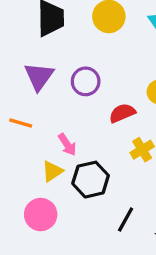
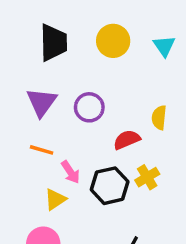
orange line: (21, 123) -> (42, 150), moved
black hexagon: (91, 180) -> (110, 186), moved

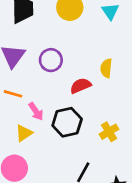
yellow cross: (147, 177) -> (109, 132), moved

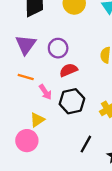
red semicircle: (81, 86) -> (68, 70), moved
yellow triangle: (24, 133) -> (37, 120), moved

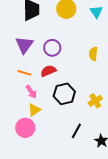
red semicircle: (68, 70) -> (48, 71), moved
pink arrow: (45, 92) -> (31, 92), moved

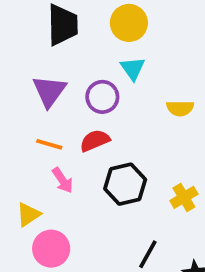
cyan triangle: (96, 12) -> (133, 68), moved
yellow semicircle: (93, 54) -> (180, 108), turned -96
yellow triangle: (34, 110) -> (28, 214), moved

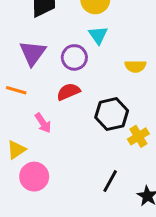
orange line: (49, 144) -> (16, 90), moved
black hexagon: (125, 184) -> (112, 114), moved

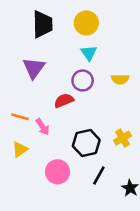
purple circle: (74, 57) -> (83, 80), moved
orange line: (16, 90) -> (20, 117), moved
black hexagon: (112, 114) -> (86, 143), moved
pink circle: (34, 177) -> (58, 172), moved

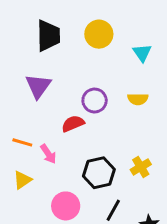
cyan triangle: (89, 53) -> (142, 53), moved

